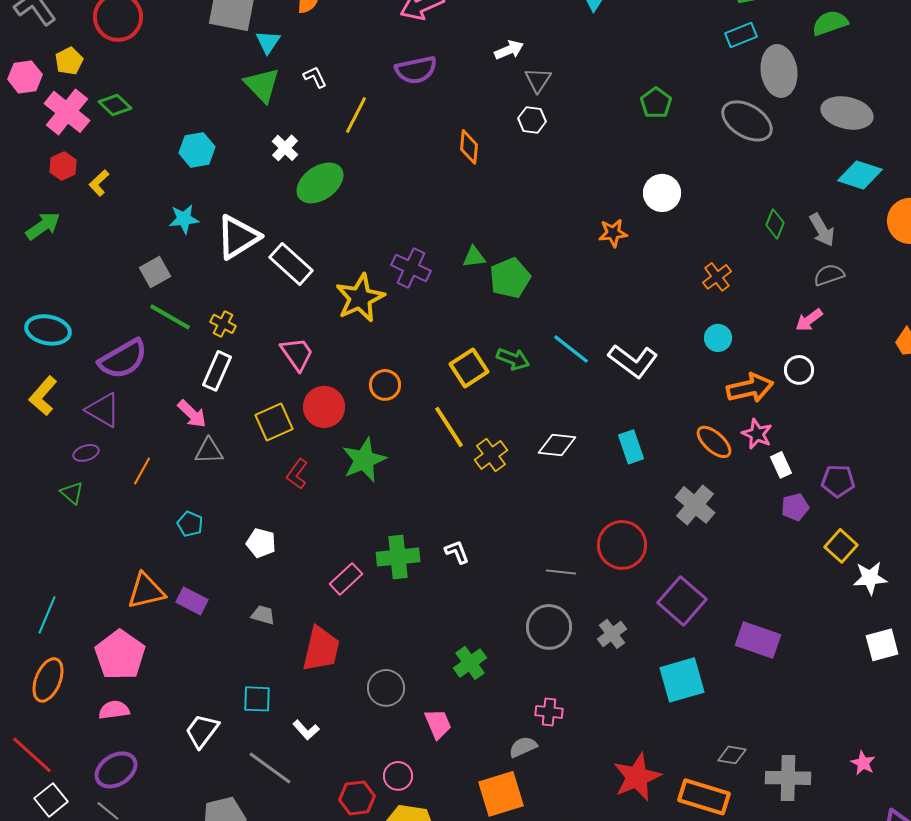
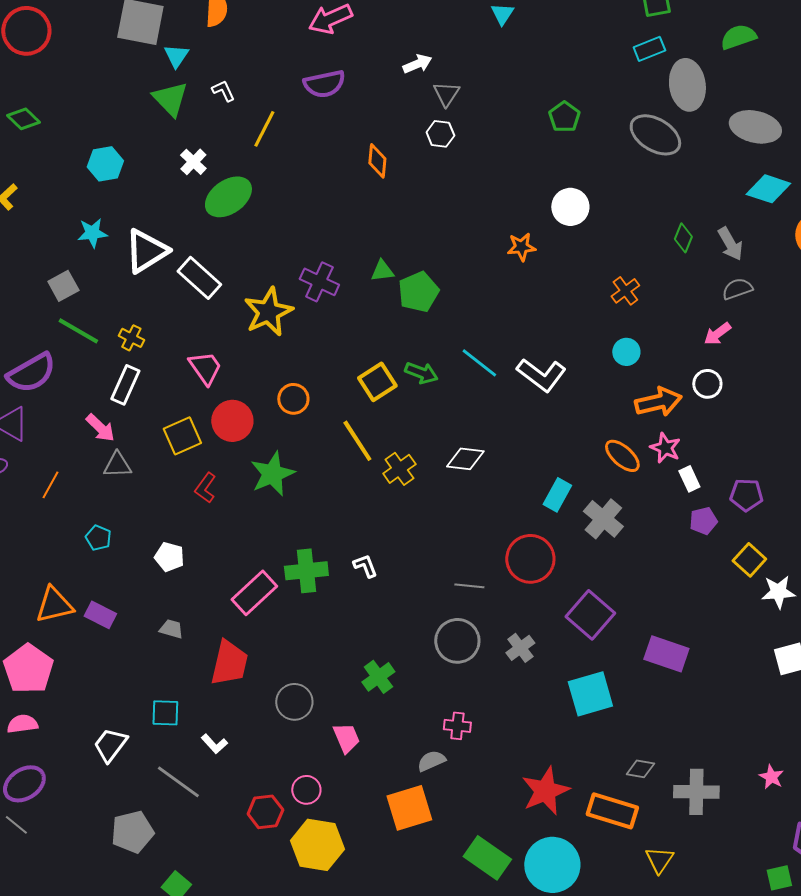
cyan rectangle: (631, 447) -> (557, 495), moved, turned 48
pink rectangle: (346, 579) -> (254, 593), size x1.4

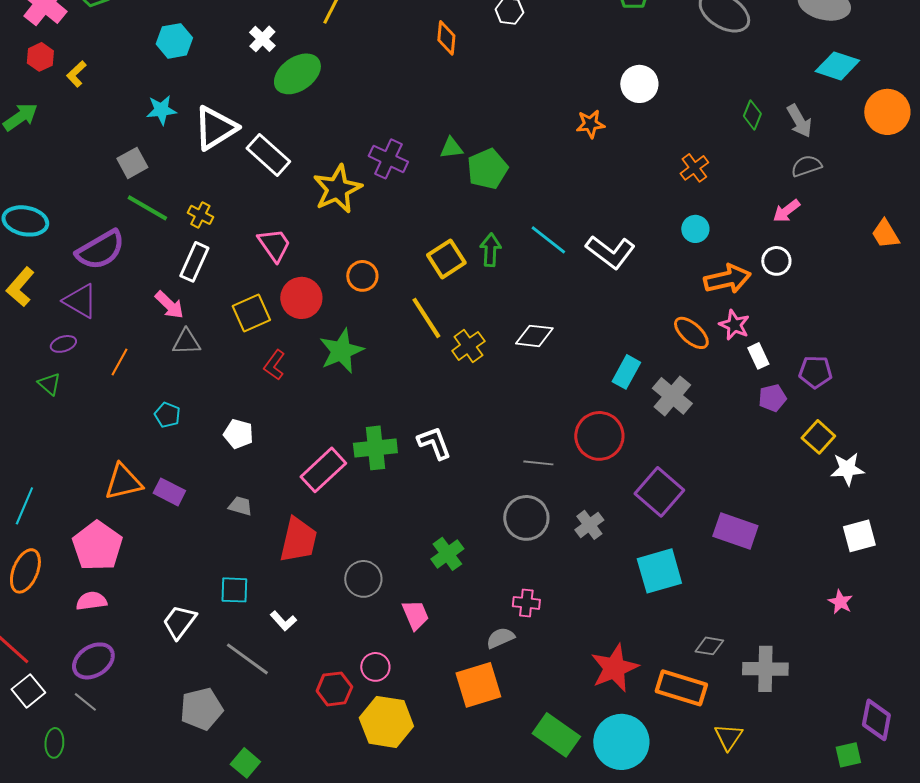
green arrow: (421, 373) -> (490, 250), turned -108
white L-shape: (365, 566) -> (434, 443), size x1.4
pink star: (771, 777) -> (840, 602), moved

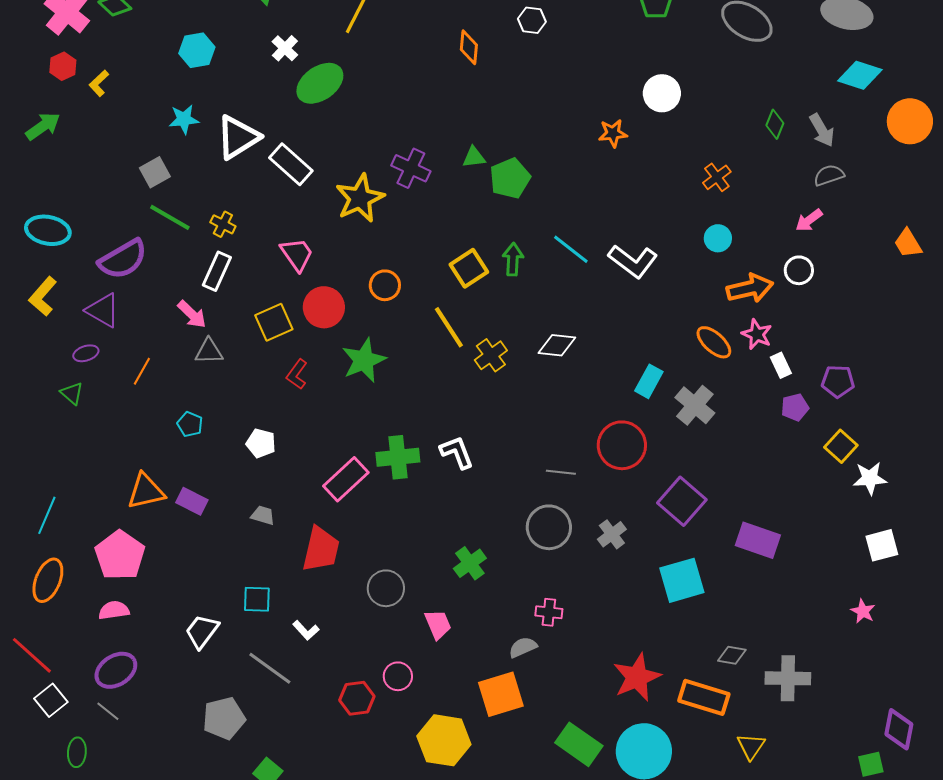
yellow hexagon: (386, 722) -> (444, 740), moved

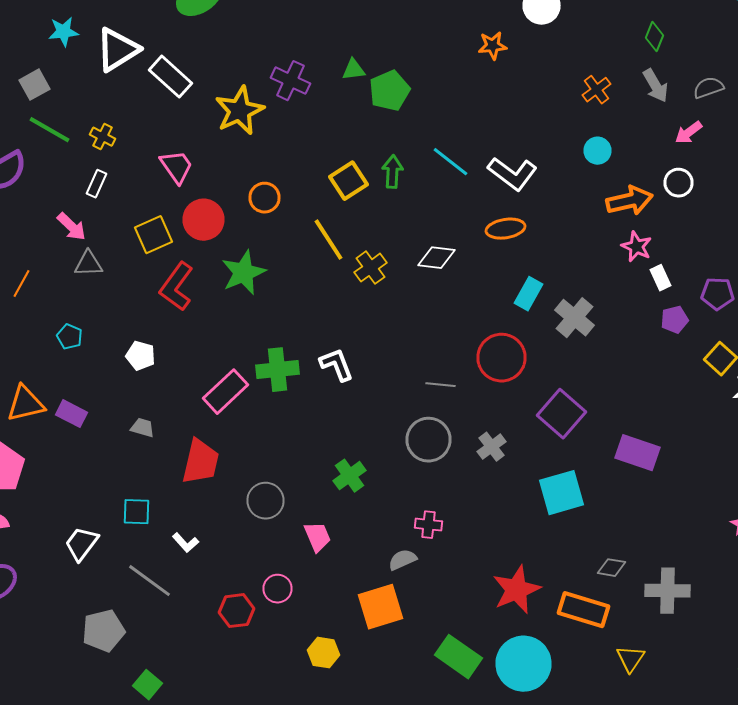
gray arrow: (822, 130) -> (656, 86), moved
white rectangle: (217, 271) -> (96, 184), size x0.7
orange ellipse: (714, 342) -> (506, 229), moved, turned -51
red L-shape: (297, 374) -> (176, 287), size x1.6
yellow hexagon: (444, 740) -> (324, 653), size x0.6

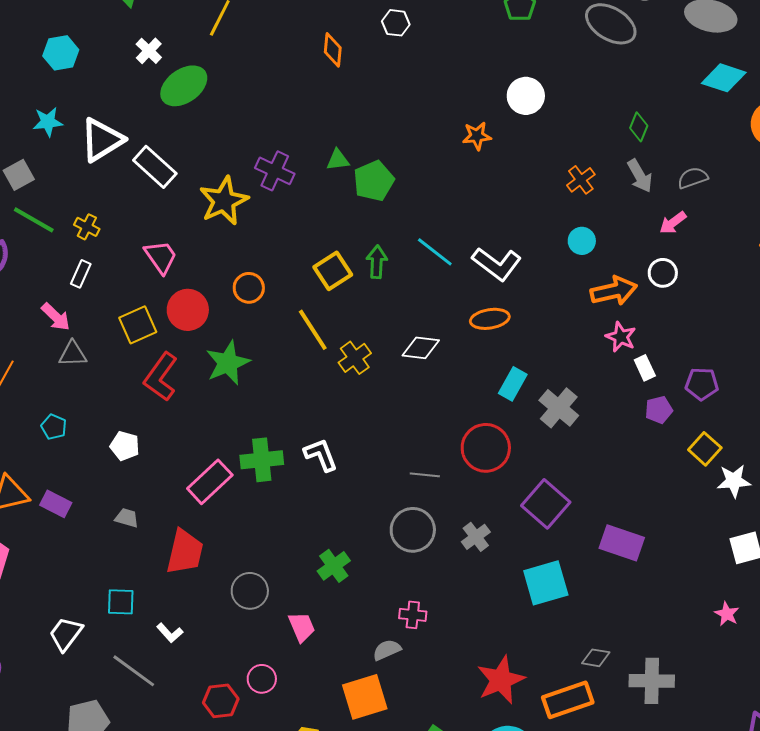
orange rectangle: (584, 610) -> (568, 700), turned -36

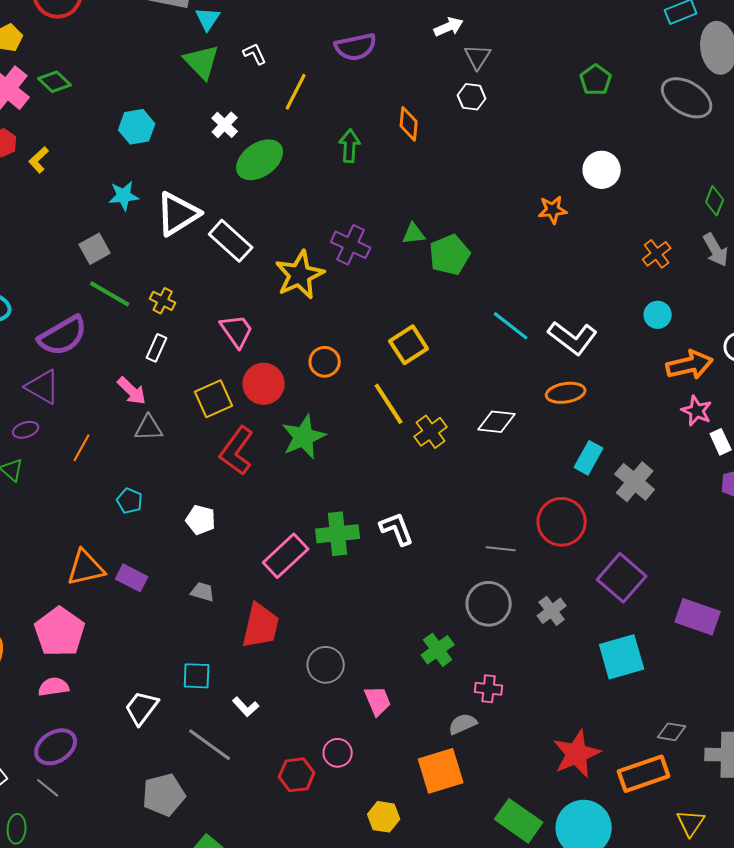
green arrow: (377, 262) -> (350, 146), moved
green cross: (334, 566) -> (438, 650), moved

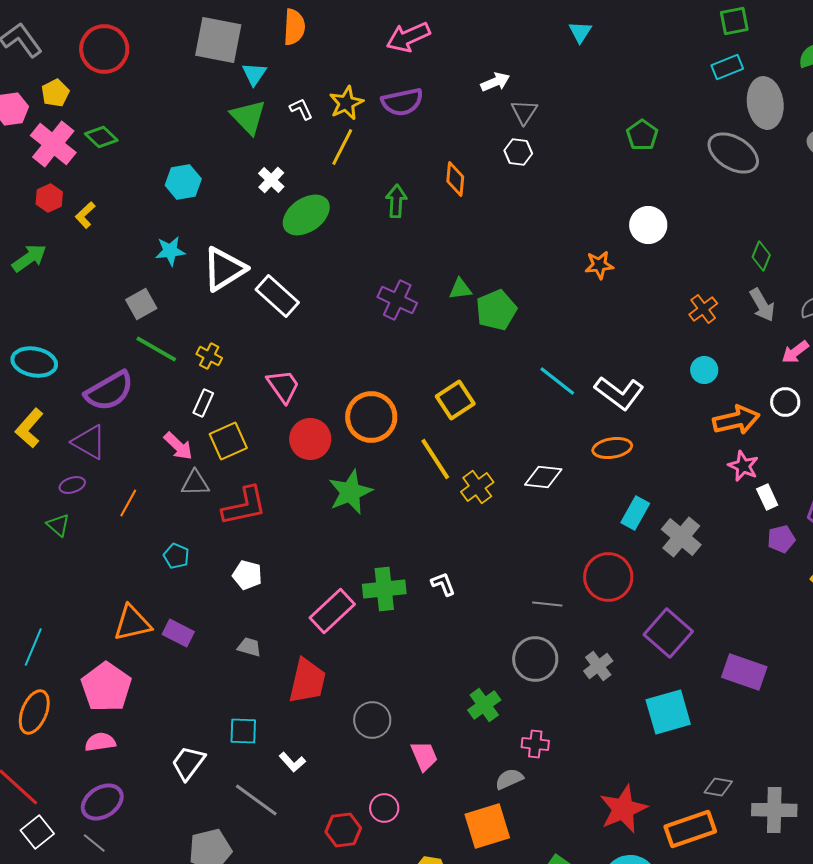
yellow star: (300, 275) -> (346, 103), moved, size x0.7
orange circle: (325, 362) -> (371, 417), size x1.6
yellow square: (214, 399) -> (228, 441), moved
red L-shape: (237, 451) -> (244, 506), moved, turned -138
white L-shape: (397, 529) -> (443, 584), size x0.7

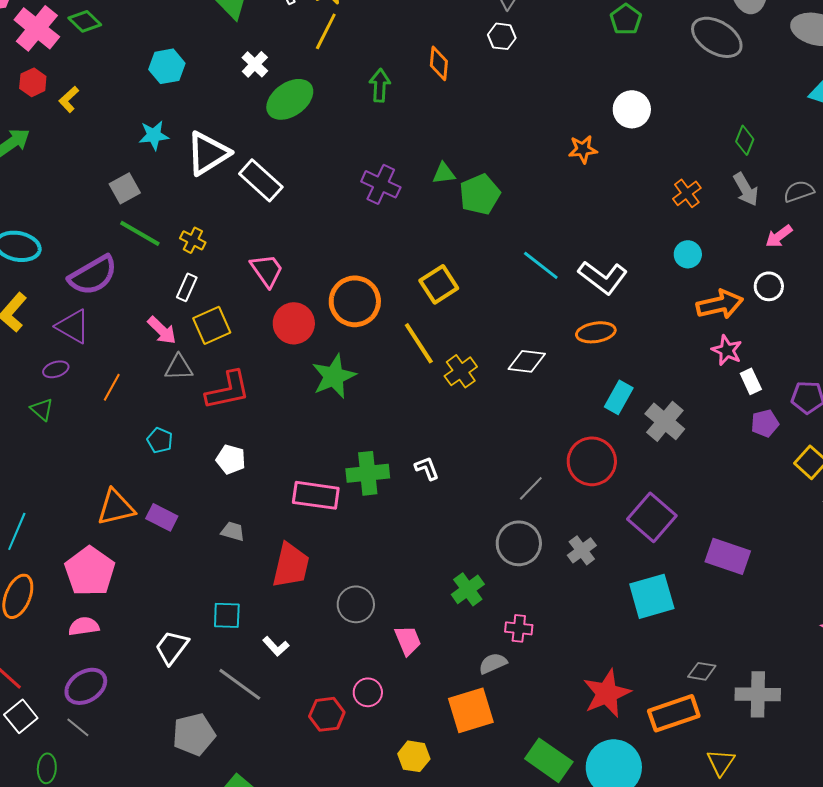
gray line: (547, 604) -> (531, 488), turned -52
pink rectangle: (332, 611) -> (316, 495), turned 51

